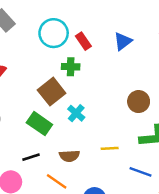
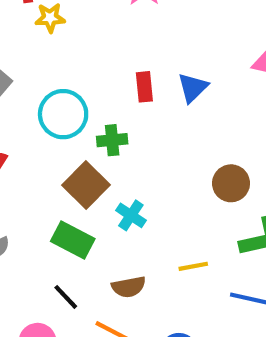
cyan circle: (54, 33) -> (63, 114), moved
red rectangle: (83, 41) -> (144, 87), moved, turned 36
black line: (31, 157) -> (66, 297), turned 72

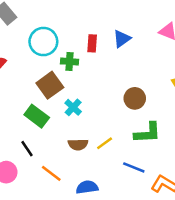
red rectangle: (144, 87) -> (92, 43), moved
yellow line: (193, 266) -> (105, 143), turned -35
brown semicircle: (129, 287) -> (78, 144), moved

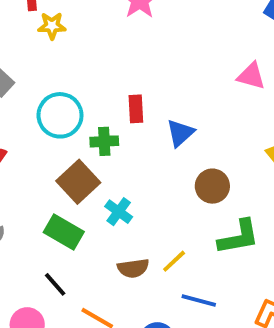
blue triangle: (122, 39) -> (180, 133), moved
blue line: (134, 167) -> (199, 301), moved

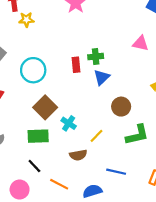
green cross: (104, 141) -> (96, 57), moved
green rectangle: (64, 232) -> (38, 136), turned -30
yellow line: (174, 261) -> (96, 136), moved

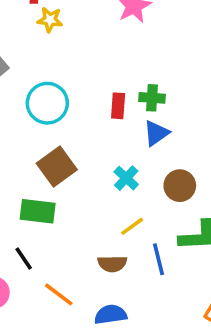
cyan cross: (69, 123) -> (126, 178), moved
brown semicircle: (78, 155) -> (112, 264), moved
blue line: (116, 172) -> (159, 259), moved, turned 54

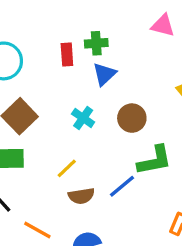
yellow line: (132, 226) -> (67, 168), moved
blue line: (159, 259) -> (122, 186), turned 72

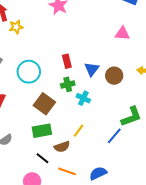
green cross: (96, 43) -> (68, 84), moved
brown circle: (132, 118) -> (114, 76), moved
brown semicircle: (81, 196) -> (62, 147), moved

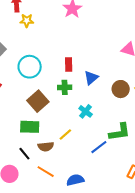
brown circle: (114, 76) -> (121, 89), moved
cyan cross: (83, 98) -> (86, 111), moved

